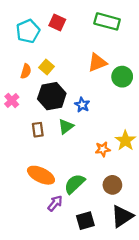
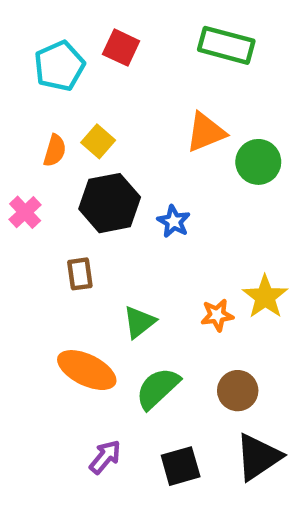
green triangle: (66, 126) -> (139, 322), moved
purple arrow: (55, 203) -> (105, 457), moved

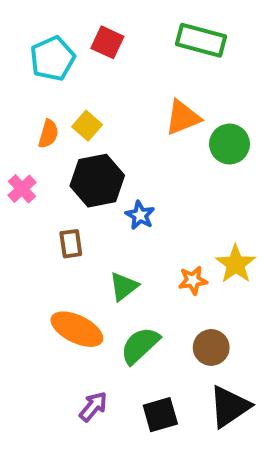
blue star: (174, 221) -> (140, 215), moved

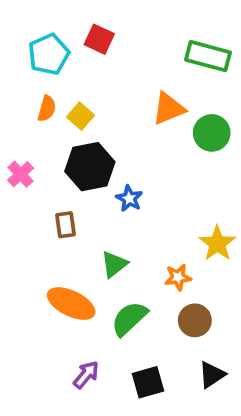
green rectangle: (201, 40) -> (208, 56), moved
orange semicircle: (48, 134) -> (47, 109), moved
orange star: (193, 280) -> (178, 277), moved
black triangle: (230, 406) -> (212, 375), size x0.7

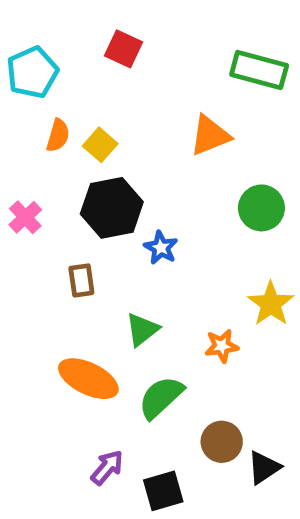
cyan pentagon: (49, 54) -> (32, 72), moved
green circle: (212, 133) -> (261, 208), moved
brown circle: (195, 320) -> (222, 442), moved
black square: (148, 382) -> (163, 491), moved

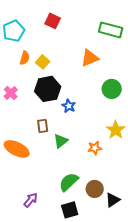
brown rectangle: (81, 280) -> (43, 126), moved
orange ellipse: (88, 379) -> (17, 149), moved
green semicircle: (161, 397) -> (69, 182), moved
purple arrow: (107, 467) -> (31, 200), moved

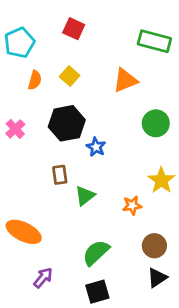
yellow square: (43, 62) -> (70, 76), moved
orange ellipse: (17, 149) -> (24, 232), moved
brown circle: (95, 189) -> (154, 246), moved

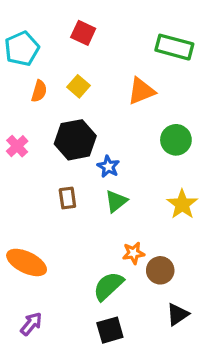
green triangle: (85, 196) -> (116, 201), moved
orange star: (132, 205) -> (133, 253), moved
brown circle: (154, 246) -> (160, 270), moved
purple arrow: (43, 278) -> (31, 324), moved

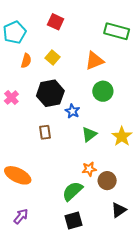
green circle: (176, 140) -> (103, 91), moved
green triangle: (116, 201) -> (89, 134), moved

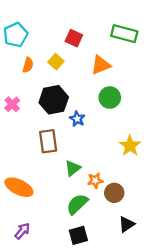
red square: (56, 22) -> (74, 38), moved
brown rectangle: (45, 132) -> (48, 141), size x1.5
green triangle: (89, 134) -> (73, 168), moved

